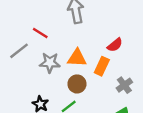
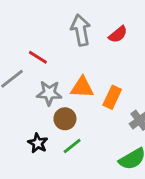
red semicircle: (115, 45) -> (118, 34), moved
brown circle: (77, 84) -> (65, 119), moved

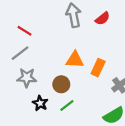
red line: (38, 57) -> (25, 31), moved
gray star: (49, 93) -> (27, 78), moved

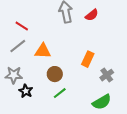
orange triangle: (75, 60) -> (43, 51), moved
gray star: (27, 78) -> (14, 75), moved
black star: (40, 103) -> (26, 91), moved

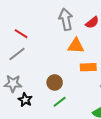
orange triangle: (43, 51) -> (76, 46), moved
orange rectangle: (88, 59) -> (88, 67), turned 63

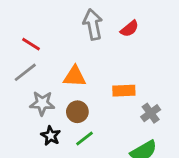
orange triangle: (76, 46) -> (75, 77), moved
gray star: (13, 83) -> (42, 103), moved
black star: (25, 100) -> (51, 136), moved

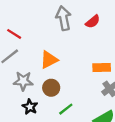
orange triangle: (75, 77) -> (49, 60), turned -30
orange rectangle: (124, 91) -> (102, 68), moved
green line: (84, 139) -> (66, 109), moved

